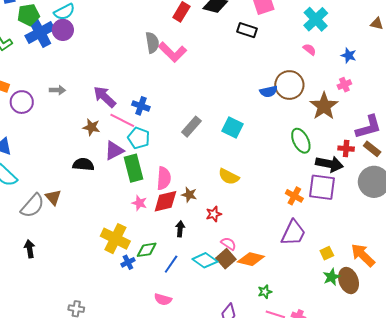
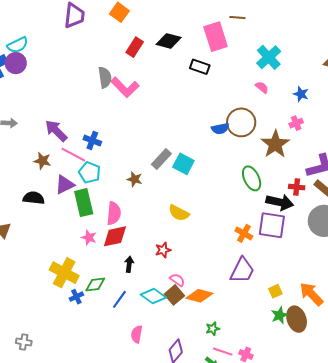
gray rectangle: (191, 127) -> (161, 159), moved
brown star: (189, 195) -> (135, 179), moved
pink semicircle: (163, 299) -> (137, 334), moved, turned 84

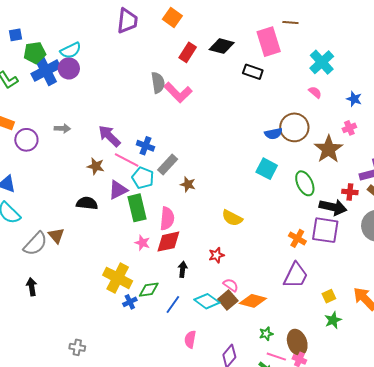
gray rectangle: (161, 159) -> (168, 165), moved
cyan square: (183, 164) -> (267, 169), moved
brown ellipse: (297, 319) -> (297, 342), moved

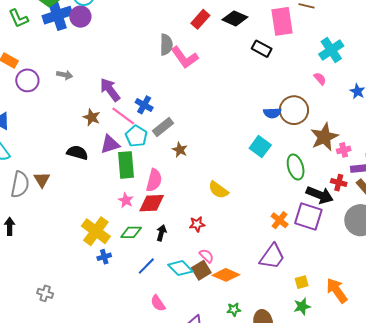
pink cross: (349, 128) -> (344, 150), moved
gray semicircle: (35, 244) -> (20, 184), turned -40
green diamond: (149, 290) -> (131, 232), moved
pink semicircle: (190, 339) -> (158, 303), turned -54

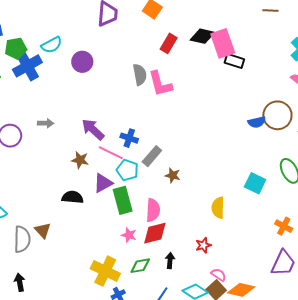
purple circle: (80, 17) -> (82, 62), moved
pink rectangle: (282, 21) -> (223, 43), moved
pink L-shape: (185, 57) -> (160, 84), turned 32
cyan square: (260, 147) -> (255, 183), moved
yellow semicircle: (218, 190) -> (218, 208), turned 65

